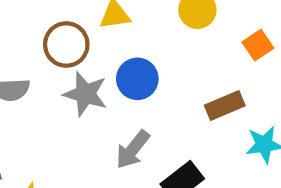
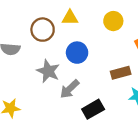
gray star: (85, 94) -> (48, 71), moved

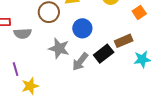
black rectangle: (93, 109) -> (104, 54), moved

